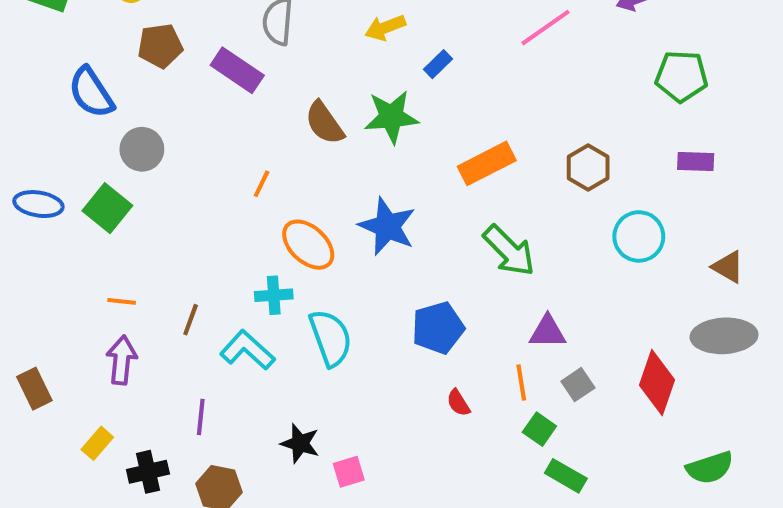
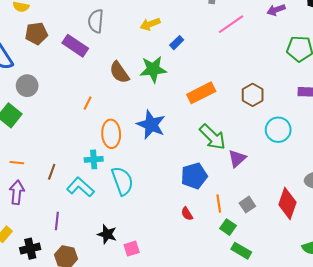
orange ellipse: (308, 245) -> (111, 134), turned 44
blue pentagon: (438, 328) -> (194, 176), moved
purple triangle: (548, 332) -> (237, 158), moved, turned -42

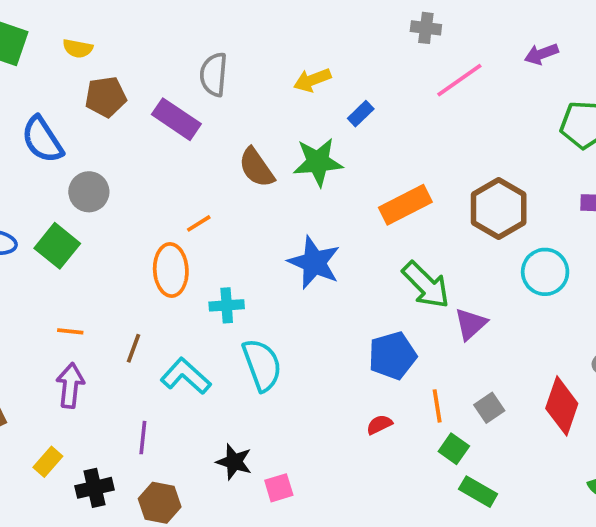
brown hexagon: (253, 95) -> (499, 209), size x1.4
orange line: (88, 103) -> (199, 223), turned 32
orange ellipse: (111, 134) -> (171, 270), moved
cyan cross: (94, 159) -> (227, 305), moved
red semicircle: (187, 214) -> (379, 425), turned 96

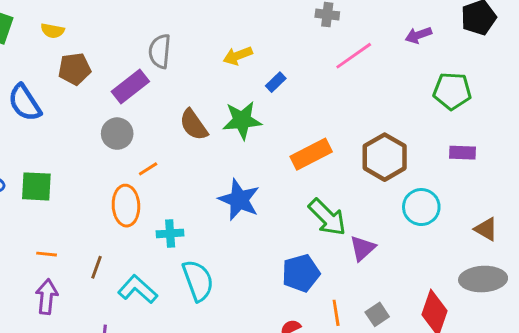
purple rectangle: (176, 119) -> (130, 87), turned -72
gray circle: (89, 192) -> (117, 134), moved
green square: (57, 246) -> (36, 186), turned -36

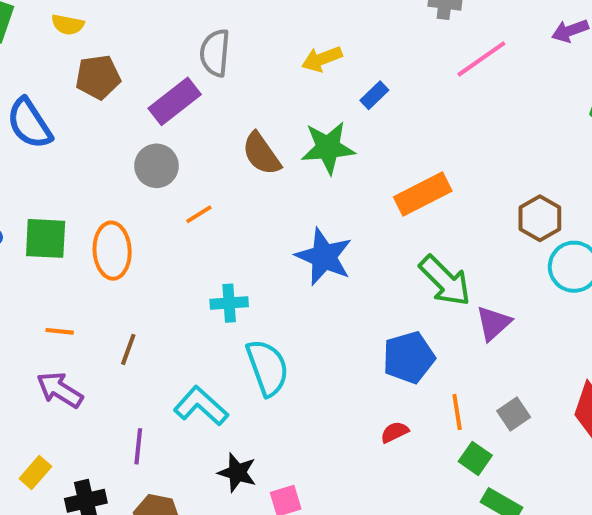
brown hexagon: (385, 157) -> (540, 218), moved, size x0.7
orange ellipse: (126, 206) -> (112, 251), moved
cyan L-shape: (138, 289) -> (201, 406), moved
purple arrow: (47, 297) -> (60, 390), turned -64

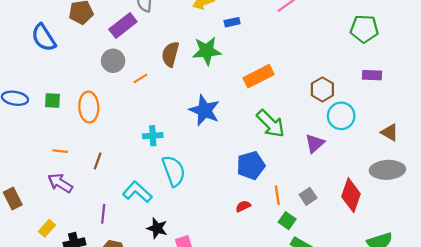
blue rectangle: (374, 95) -> (232, 22), turned 32
brown semicircle: (261, 154) -> (170, 54), turned 50
orange line: (199, 214) -> (141, 78), moved
green square: (46, 238) -> (52, 100), size x0.7
purple triangle: (493, 323) -> (315, 143), moved

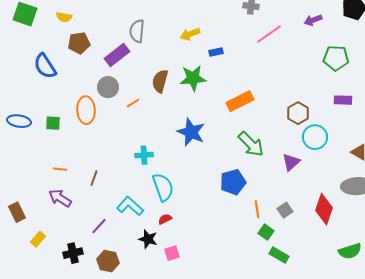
orange ellipse: (89, 107) -> (86, 110), moved
red semicircle: (243, 206) -> (165, 219), moved
purple line: (103, 214) -> (99, 226), turned 36
yellow rectangle: (47, 228) -> (38, 239), moved

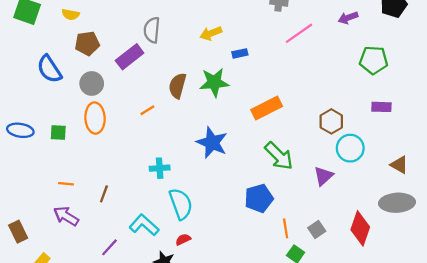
gray circle: (108, 87) -> (92, 83), moved

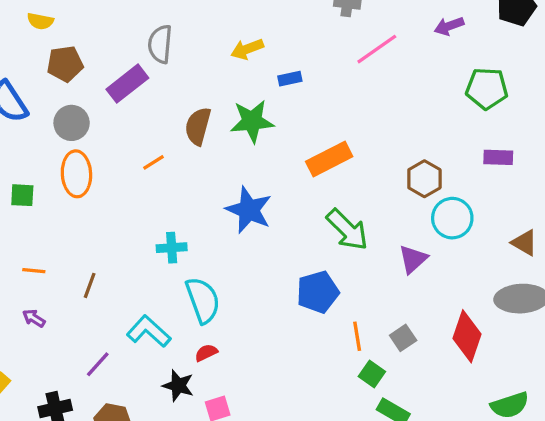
purple arrow: (66, 216) -> (34, 318), size x0.6

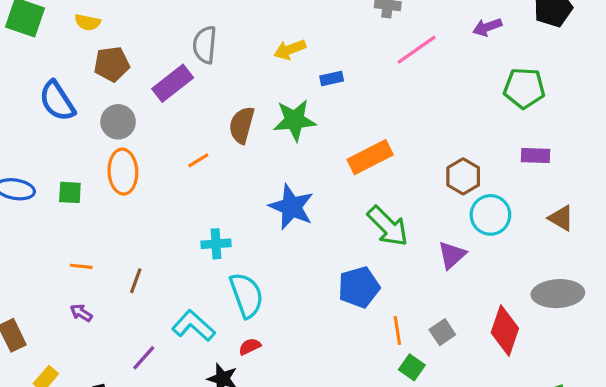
brown triangle: (525, 243) -> (561, 218), moved

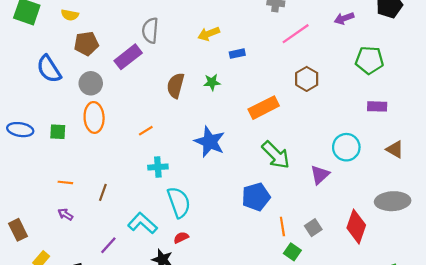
green star: (295, 120) -> (212, 82), size x0.6
orange line: (198, 160) -> (146, 131), moved
brown hexagon: (463, 176) -> (307, 79), moved

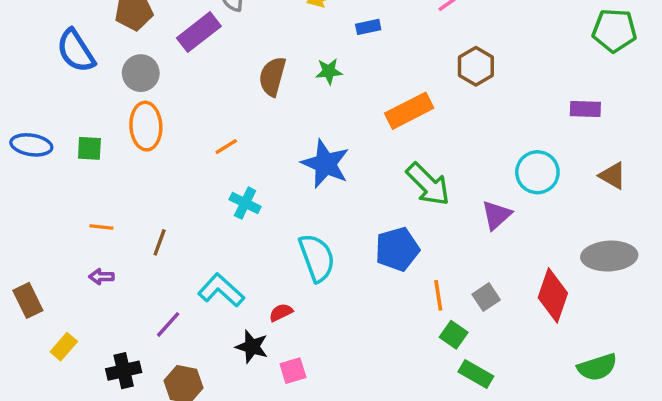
green pentagon: (369, 60) -> (614, 30), moved
cyan cross: (158, 167) -> (245, 203), turned 30
cyan semicircle: (179, 202) -> (317, 258), moved
purple arrow: (65, 214) -> (101, 277), turned -32

